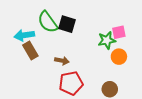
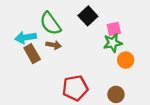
black square: (67, 24) -> (88, 16), moved, turned 30
pink square: (119, 32) -> (114, 29), moved
brown arrow: (62, 61) -> (54, 45), moved

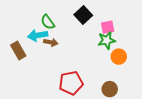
green semicircle: (50, 23) -> (48, 22), size x0.7
cyan arrow: (26, 37) -> (38, 35), moved
brown rectangle: (32, 54) -> (18, 51), moved

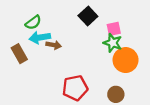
green semicircle: (48, 22) -> (33, 22), moved, turned -91
green star: (107, 40) -> (113, 43), turned 30
orange circle: (119, 57) -> (126, 60), size x1.5

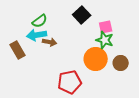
green semicircle: (33, 22) -> (40, 21), moved
orange circle: (126, 60) -> (96, 59), moved
brown circle: (116, 94) -> (121, 63), moved

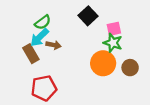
cyan arrow: (37, 35) -> (40, 37), turned -36
brown rectangle: (18, 50) -> (31, 54), moved
red pentagon: (70, 82) -> (44, 88), moved

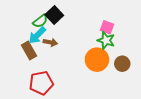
black square: (88, 16) -> (54, 15), moved
pink square: (114, 29) -> (107, 27), turned 32

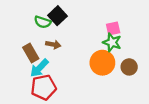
green semicircle: (40, 21) -> (43, 22), turned 56
pink square: (107, 27) -> (113, 28), turned -32
cyan arrow: (37, 35) -> (39, 68), moved

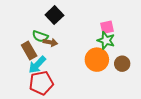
green semicircle: (43, 22) -> (40, 36), moved

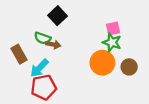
brown rectangle: (29, 51) -> (19, 54), moved

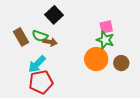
brown rectangle: (19, 54) -> (21, 37), moved

